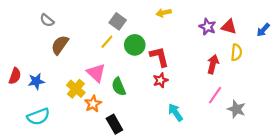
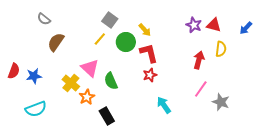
yellow arrow: (164, 13) -> (145, 30), moved, turned -120

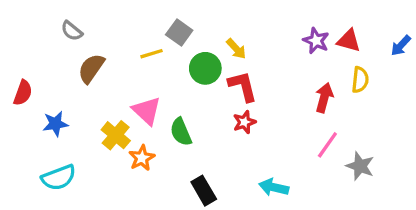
yellow line: (100, 39) -> (152, 54), moved, turned 32
red semicircle: (14, 71) -> (23, 93), moved
cyan arrow: (164, 105) -> (274, 187), moved, turned -42
black rectangle: (107, 116) -> (204, 191), moved

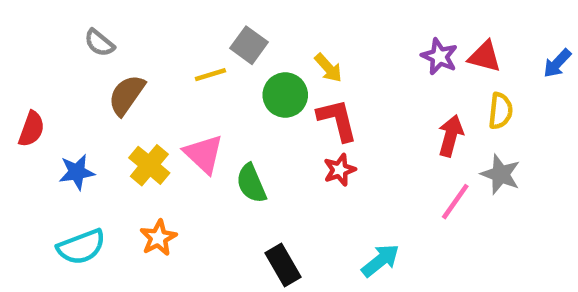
yellow cross: (116, 135) -> (149, 165), moved
orange star: (142, 158) -> (158, 238), moved
gray star: (360, 166) -> (501, 174), moved
cyan arrow: (274, 187) -> (380, 260), turned 128

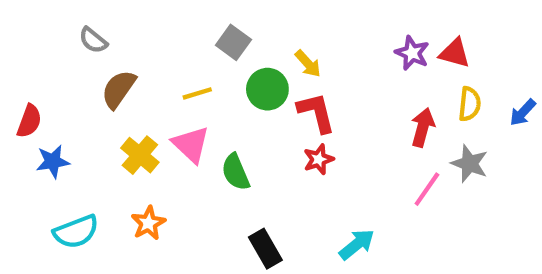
blue arrow: (557, 63) -> (523, 113), moved
yellow line: (210, 75) -> (197, 93), moved
blue star: (77, 172) -> (53, 161), moved

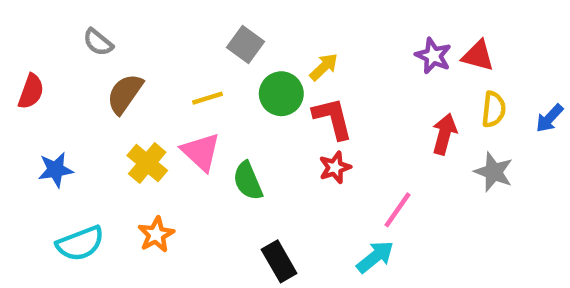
yellow arrow: (308, 64) -> (324, 67), turned -92
red semicircle: (29, 121) -> (31, 91), moved
pink line: (427, 189) -> (398, 210), moved

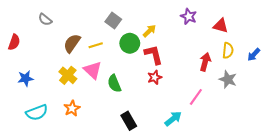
purple star: (433, 56) -> (189, 16), moved
brown semicircle: (125, 94) -> (72, 43), moved
pink line: (398, 210) -> (196, 97), moved

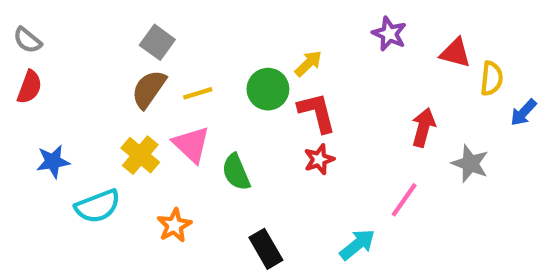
gray semicircle: (45, 20) -> (27, 40), moved
gray square: (113, 21) -> (157, 42), moved
yellow semicircle: (228, 50) -> (492, 78), moved
orange star: (72, 108) -> (174, 225), moved
cyan semicircle: (37, 112) -> (98, 206), moved

